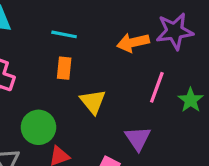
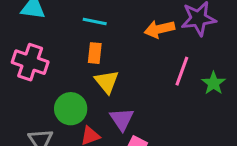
yellow triangle: (93, 102) -> (107, 82), moved
purple triangle: (138, 139) -> (122, 119), moved

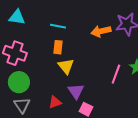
pink line: (182, 71) -> (116, 74), moved
green circle: (71, 109) -> (19, 82), moved

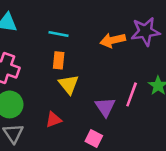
purple triangle: (76, 91) -> (105, 107), moved
red triangle: (55, 102) -> (54, 120), moved

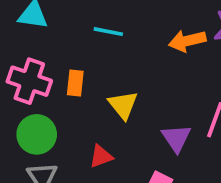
orange rectangle: (59, 60) -> (75, 83), moved

